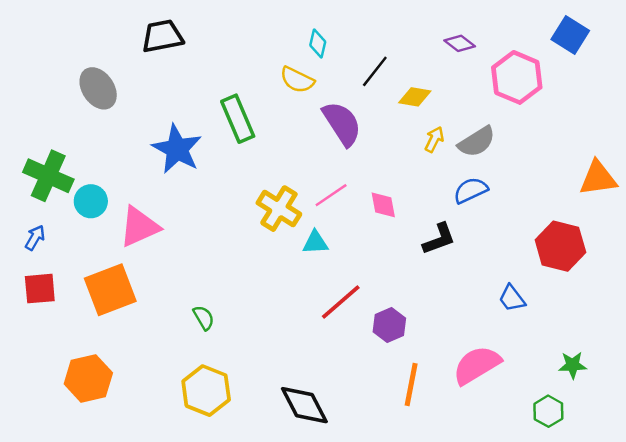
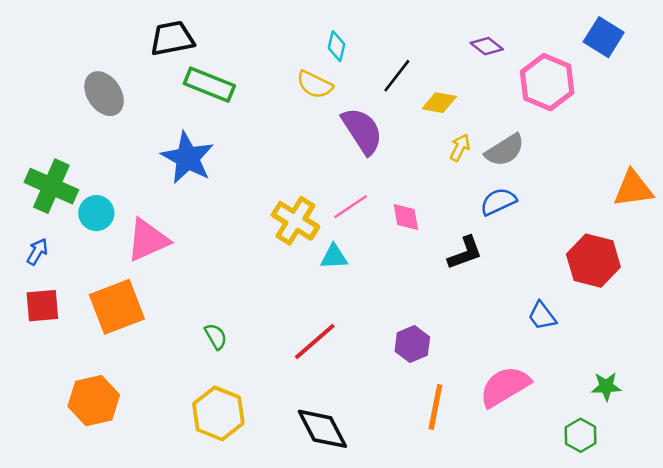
green rectangle: (238, 119) -> (209, 85), moved, turned -45
red line: (341, 302) -> (315, 342), moved

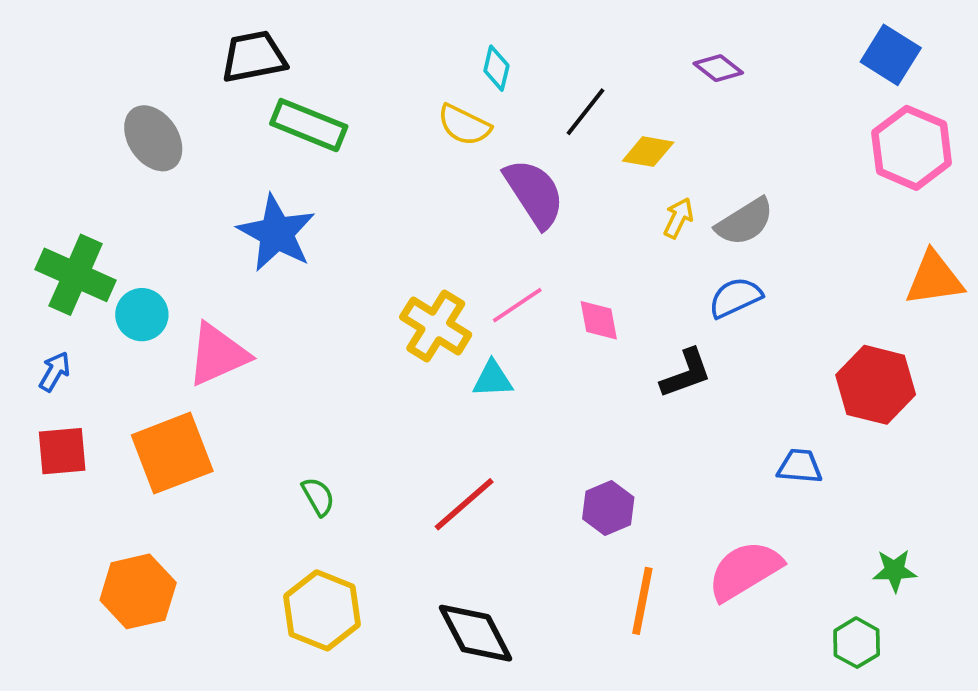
pink hexagon: (547, 82) -> (912, 148), moved
blue trapezoid: (542, 316) -> (800, 466), turned 132

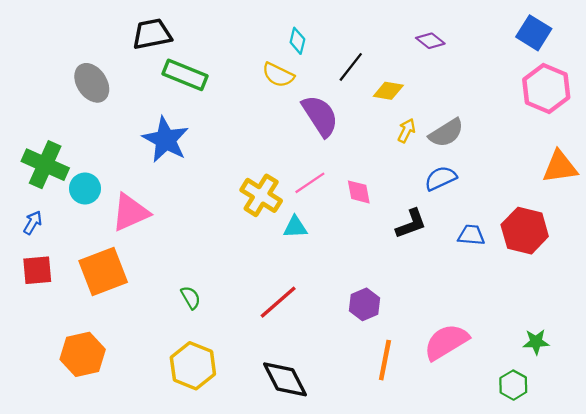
blue trapezoid: (800, 466) -> (471, 235), moved

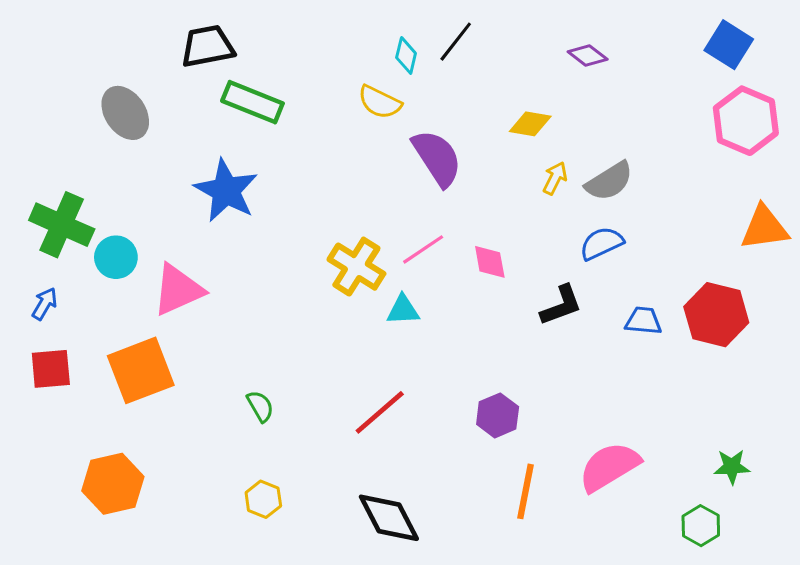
black line: (351, 67) -> (456, 42), moved
yellow hexagon: (193, 366) -> (263, 499), size x0.6

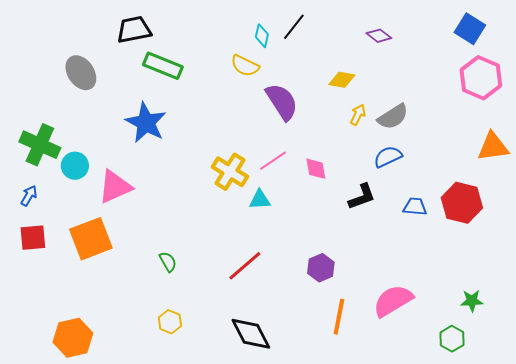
orange hexagon: (113, 484) -> (73, 338), moved

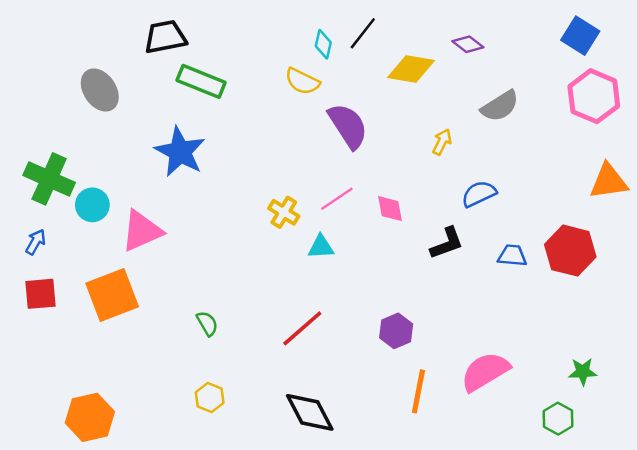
yellow diamond: (342, 80) -> (411, 69), moved, size x1.4
gray semicircle: (393, 117) -> (500, 106), moved
yellow cross: (230, 172) -> (284, 212), size x0.7

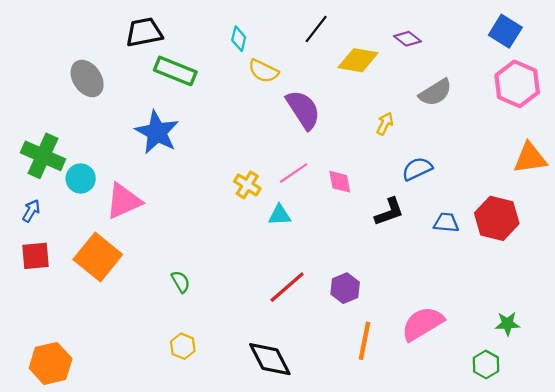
cyan diamond: (323, 44) -> (239, 39), moved
orange square: (112, 295) -> (98, 257), turned -30
red line: (302, 328) -> (287, 287), moved
orange hexagon: (90, 417) -> (51, 363), moved

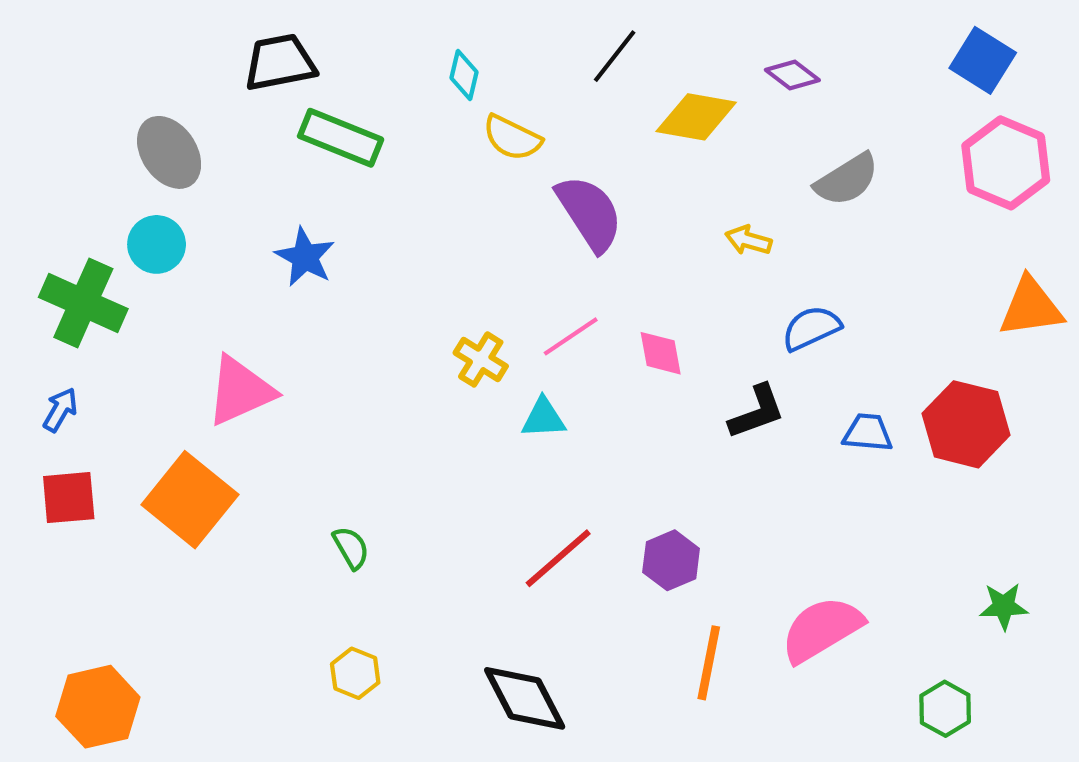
yellow arrow: (385, 124) -> (748, 240), turned -100
blue star: (157, 132) -> (305, 257), size x0.7
cyan circle: (81, 178) -> (157, 244), moved
green star: (507, 324) -> (1004, 606), moved

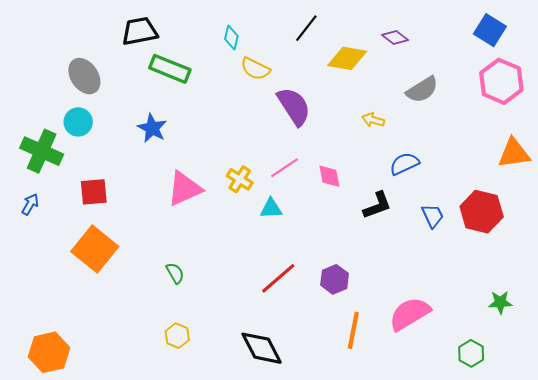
pink triangle: (240, 391) -> (184, 189), moved
blue trapezoid: (868, 433) -> (433, 216), turned 60
red square: (69, 498) -> (94, 192), moved

